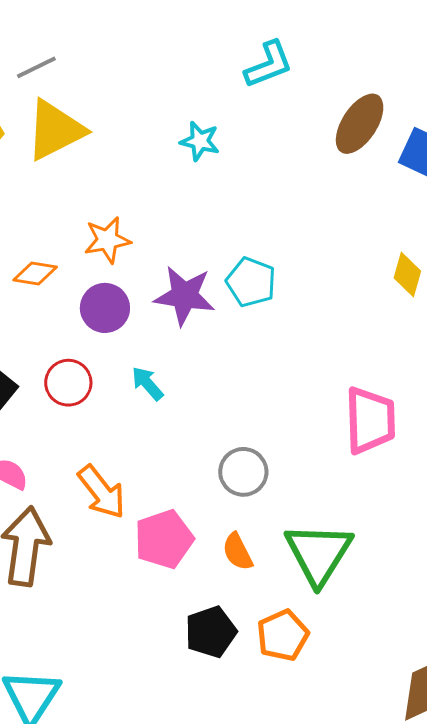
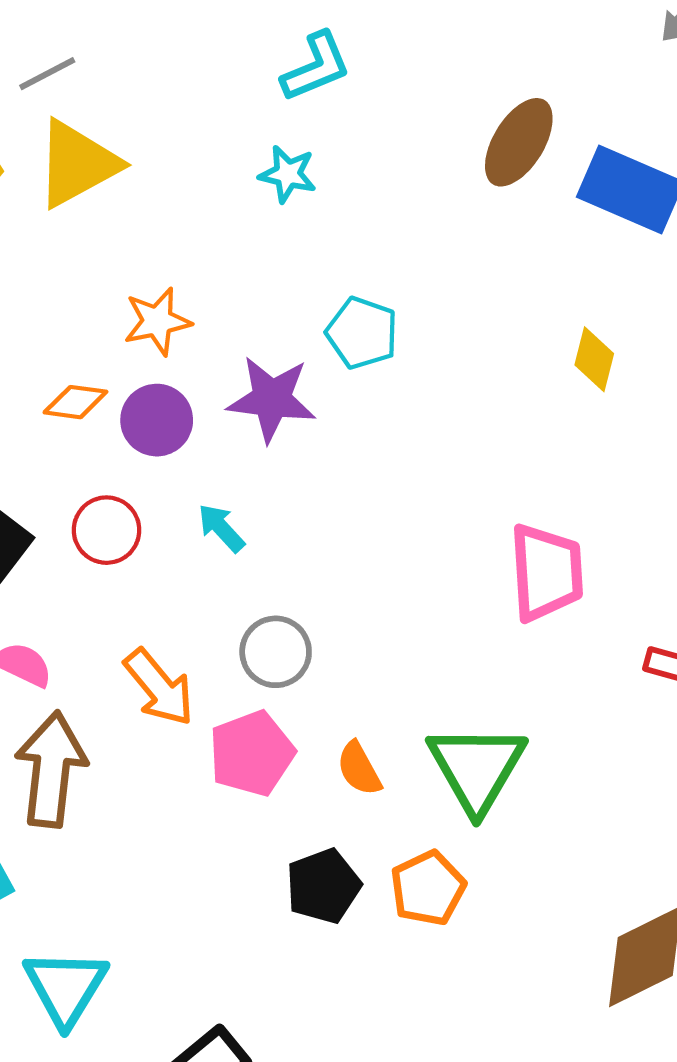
cyan L-shape: (269, 65) -> (316, 67), moved
orange diamond: (35, 273) -> (75, 402), moved
cyan pentagon: (251, 282) -> (362, 333), moved
gray circle: (243, 472) -> (276, 652), moved

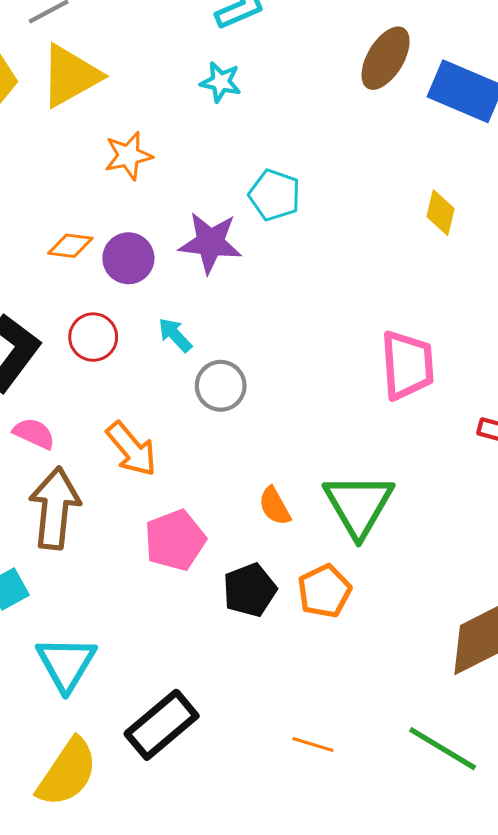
orange star: (157, 321) -> (128, 156), moved
gray circle: (276, 652) -> (221, 386), moved
pink pentagon: (252, 753) -> (175, 540), moved

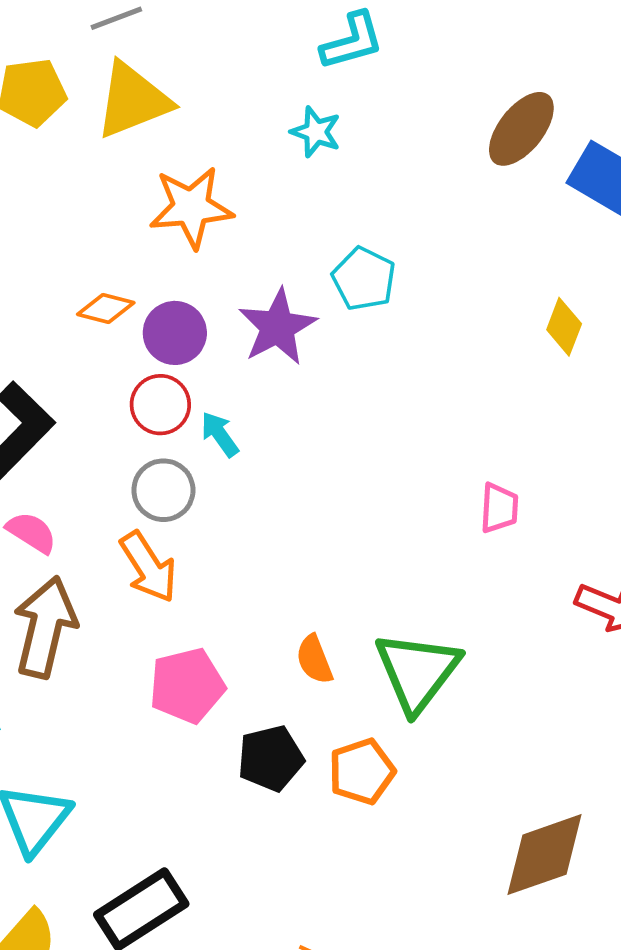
orange star: (128, 156) -> (191, 207), size x1.4
purple star: (210, 243) -> (278, 327), turned 30
red circle: (93, 337) -> (160, 405), moved
pink trapezoid: (407, 365) -> (499, 508), size x0.6
gray circle: (221, 386) -> (163, 490), moved

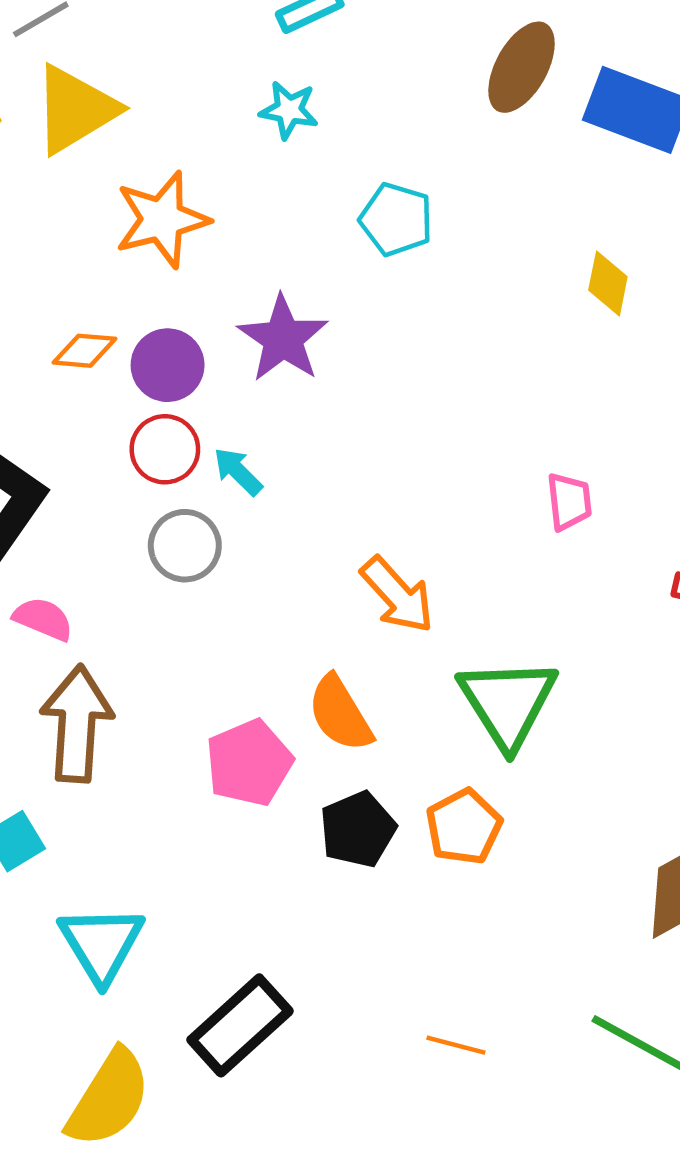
cyan pentagon: (364, 279) -> (396, 219), moved
orange arrow: (148, 567) -> (397, 595), moved
orange semicircle: (314, 659) -> (340, 714), moved, size x1.4

